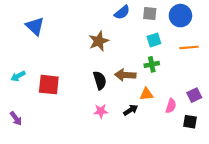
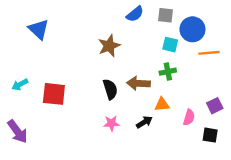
blue circle: (180, 16) -> (192, 29), moved
cyan square: (154, 40) -> (170, 45), turned 32
purple arrow: (16, 119) -> (17, 132), size x1.5

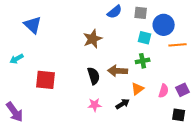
cyan arrow: (20, 85) -> (17, 59), moved
orange triangle: (162, 104) -> (138, 89), turned -32
pink semicircle: (189, 117) -> (164, 91), moved

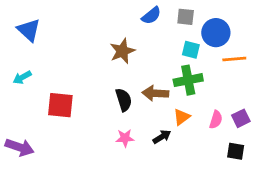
blue triangle: (33, 25) -> (29, 30), moved
green cross: (143, 61) -> (188, 80), size x1.5
purple arrow: (15, 112) -> (20, 147), turned -35

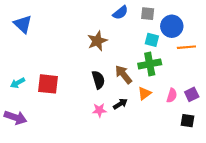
cyan arrow: (22, 77) -> (18, 83), moved
brown arrow: (155, 93) -> (124, 74), turned 48
black arrow: (162, 137) -> (120, 104), moved

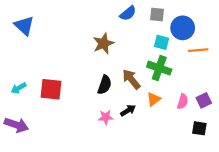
green cross: (150, 64) -> (159, 68), turned 30
black semicircle: (98, 80) -> (105, 85), turned 36

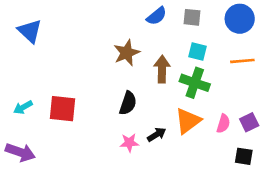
blue circle: (183, 28) -> (240, 19), moved
brown arrow: (131, 79) -> (162, 69), moved, turned 40
orange triangle: (154, 99) -> (188, 121), size x1.5

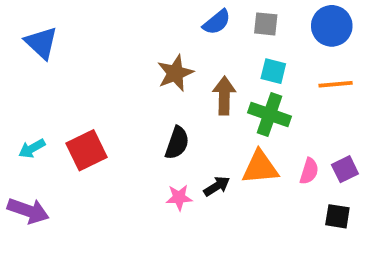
red square: (63, 109) -> (87, 150), turned -32
orange triangle: (188, 121) -> (260, 167), turned 32

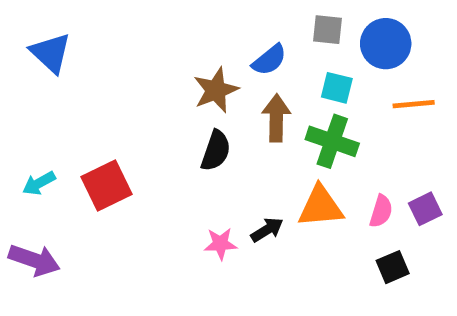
blue semicircle: (217, 22) -> (269, 60), moved
blue circle: (332, 26) -> (386, 44), moved
black semicircle: (177, 143) -> (216, 151), moved
black square: (337, 216) -> (393, 267), moved, turned -32

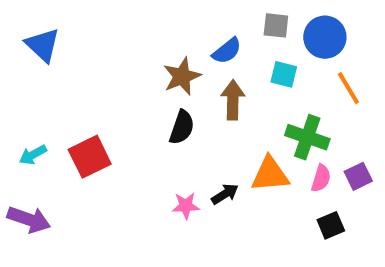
orange line: (414, 104) -> (348, 88), turned 64
green cross: (332, 141) -> (307, 137), moved

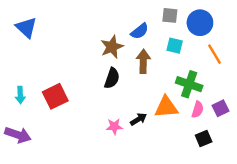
cyan arrow: (33, 155) -> (20, 95), turned -63

